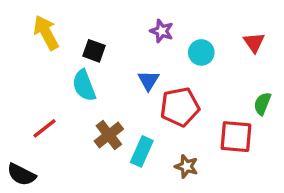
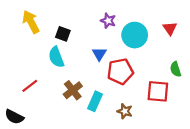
cyan circle: (201, 52) -> (135, 35), size x1.5
green semicircle: (262, 104) -> (175, 69), turned -40

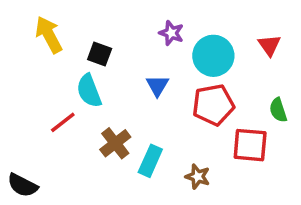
red pentagon: (120, 71) -> (213, 105), moved
red line: (30, 86) -> (63, 122), moved

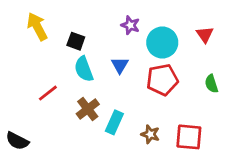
cyan semicircle: (89, 91) -> (84, 69), moved
red square: (250, 145) -> (189, 137), moved

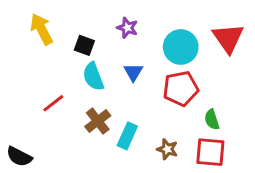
purple star: (130, 25) -> (127, 28), moved
red triangle: (205, 35) -> (228, 38), size x1.6
green semicircle: (211, 84) -> (212, 120), moved

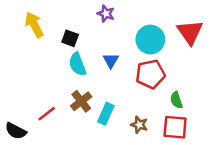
purple star: (127, 28) -> (106, 14), moved
red line: (53, 103) -> (47, 114), moved

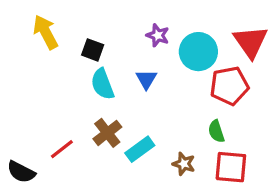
purple star: (106, 14) -> (158, 35), moved
red pentagon: (150, 74) -> (229, 86), moved
green semicircle: (176, 100) -> (216, 131), moved
cyan rectangle: (106, 114) -> (140, 149), turned 30

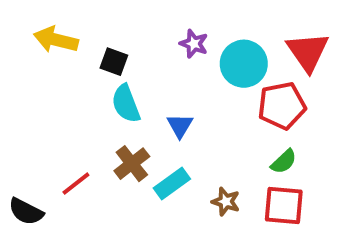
yellow arrow: (46, 32) -> (56, 40), turned -48
blue triangle: (146, 79) -> (180, 126), moved
green semicircle: (216, 131) -> (284, 162), moved, turned -115

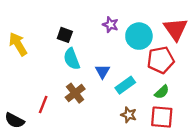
yellow arrow: (56, 40) -> (18, 44), moved, turned 45
red line: (76, 184) -> (43, 105), turned -30
cyan rectangle: (172, 184) -> (125, 85), moved

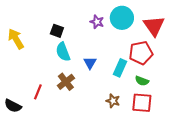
cyan circle: (139, 36) -> (122, 18), moved
cyan rectangle: (125, 85) -> (120, 68), moved, turned -30
green semicircle: (162, 92) -> (142, 81), turned 64

